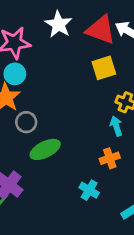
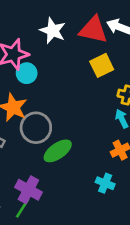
cyan circle: (15, 74) -> (27, 73), moved
gray circle: (26, 122) -> (36, 128), size x1.5

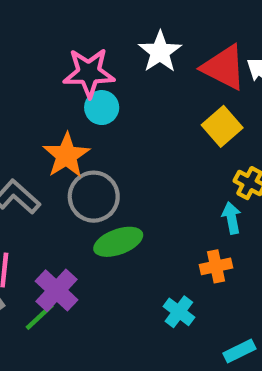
yellow square: (102, 65) -> (222, 126), turned -30

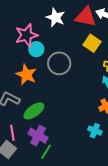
gray circle: (94, 197) -> (59, 63), moved
green ellipse: (118, 242) -> (34, 111), moved
green line: (40, 317) -> (46, 152), moved

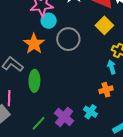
green ellipse: (34, 111) -> (34, 81), turned -65
purple cross: (38, 136) -> (64, 117), moved

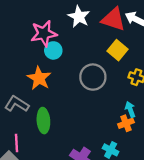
gray circle: (68, 39) -> (93, 77), moved
cyan arrow: (112, 67) -> (130, 109), moved

